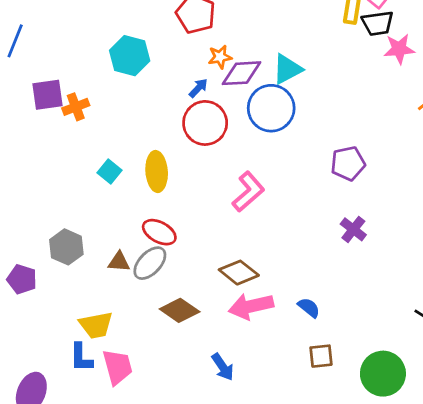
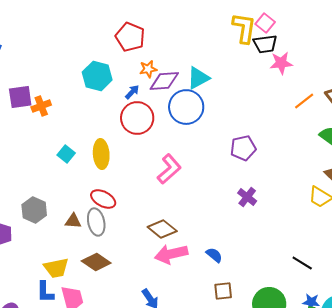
cyan hexagon: (130, 56) -> (97, 76), moved
gray ellipse: (150, 263) -> (96, 222), turned -56
brown diamond: (180, 310) -> (96, 262), moved

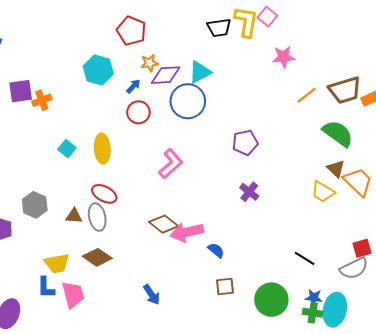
black trapezoid: (265, 44) -> (219, 28), moved
red circle: (137, 118) -> (138, 112), size x0.7
pink arrow: (171, 254) -> (187, 232), moved

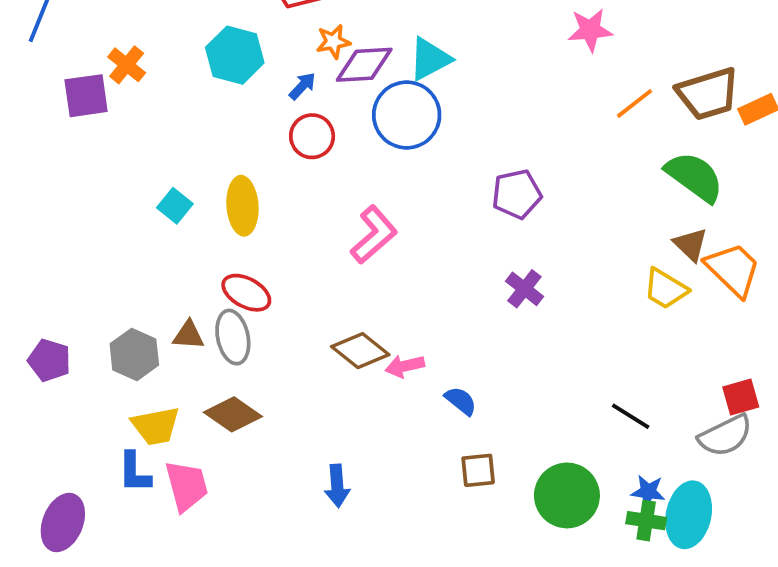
orange cross: (42, 100) -> (127, 65), moved, turned -30
gray hexagon: (35, 205) -> (134, 354), moved
pink arrow: (187, 232) -> (405, 366), size x0.6
blue arrow: (152, 295) -> (337, 486), turned 30

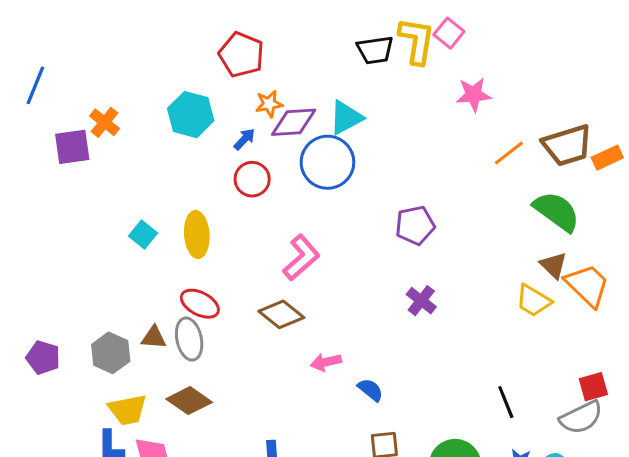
brown diamond: (360, 351) -> (281, 314), moved
black line: (631, 416) -> (506, 402), turned 36

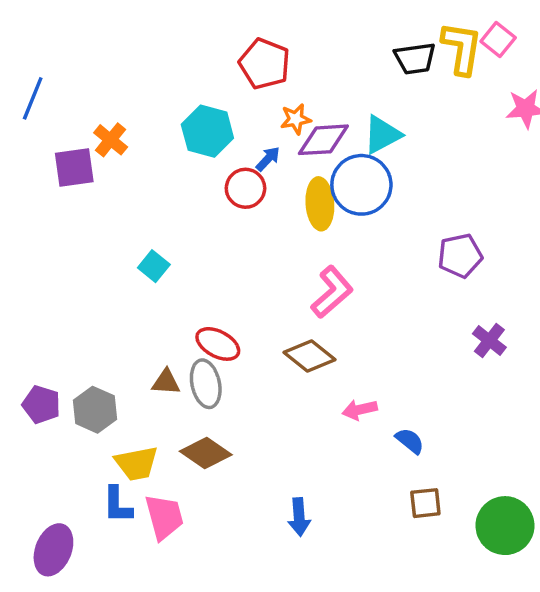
red circle: (252, 179) -> (245, 188), moved
yellow ellipse: (197, 234) -> (320, 204), moved
purple cross: (421, 301) -> (489, 340), moved
gray hexagon: (111, 353) -> (95, 410), moved

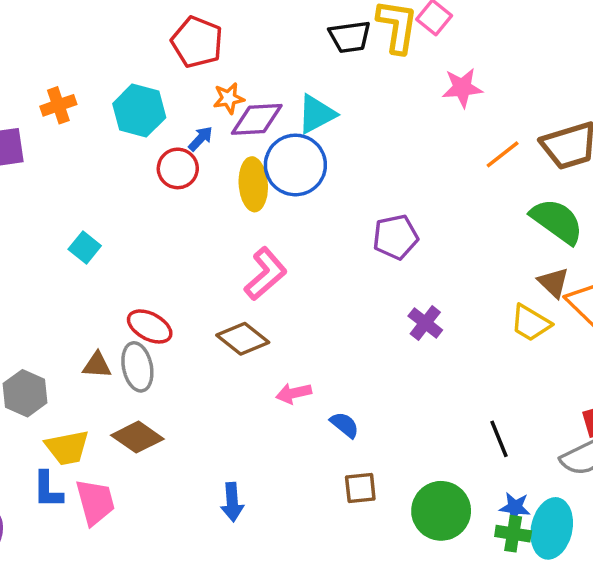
orange cross: (111, 140) -> (58, 105), moved, turned 32

